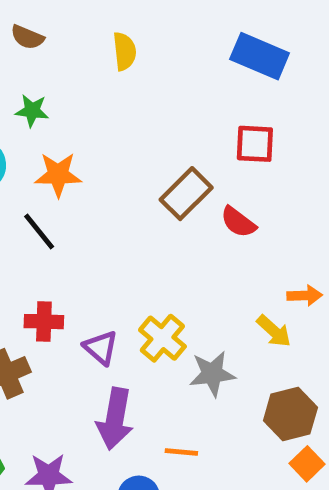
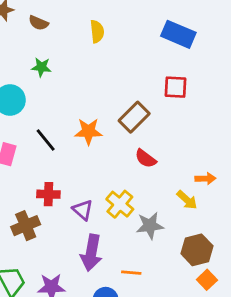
orange star: (58, 175) -> (88, 131), moved
red semicircle: (238, 222) -> (146, 159), moved

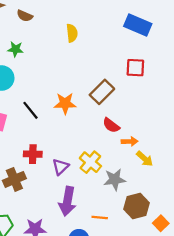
yellow semicircle: (97, 31) -> (72, 33), moved
green star: (41, 67) -> (16, 49), moved
orange arrow: (205, 178) -> (130, 141), moved
purple triangle: (83, 210) -> (60, 167), turned 36
brown hexagon: (197, 250) -> (137, 206), moved

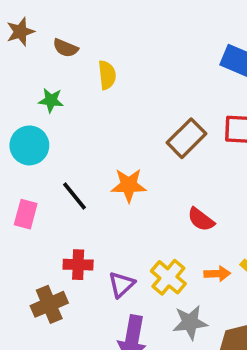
yellow semicircle: (72, 33) -> (107, 75), moved
brown rectangle: (102, 92) -> (186, 138), moved
orange arrow: (130, 141) -> (217, 274), moved
gray star: (115, 179) -> (190, 322), moved

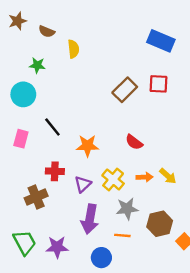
orange star: (129, 185) -> (87, 146), moved

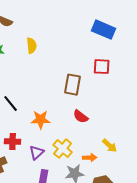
yellow semicircle: (73, 49) -> (32, 46), moved
brown rectangle: (125, 90) -> (73, 85), moved, turned -35
orange arrow: (145, 177) -> (90, 158), moved

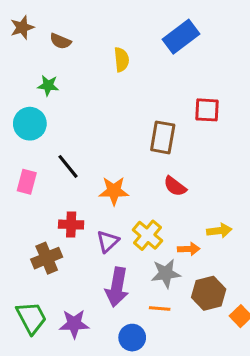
blue rectangle: (104, 30) -> (181, 37), moved, turned -60
yellow semicircle: (32, 46) -> (121, 60), moved
yellow arrow: (110, 146) -> (219, 231), turned -49

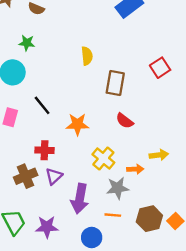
yellow semicircle: (121, 60) -> (87, 56), moved
red square: (207, 110) -> (160, 68), moved, turned -36
purple triangle: (108, 241) -> (54, 176), moved
brown hexagon: (209, 293) -> (149, 219), moved

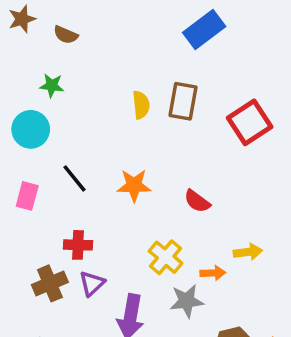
red square: (160, 68) -> (250, 122), size x1.4
brown rectangle: (115, 83) -> (183, 101), moved
orange star: (77, 124) -> (134, 185), moved

